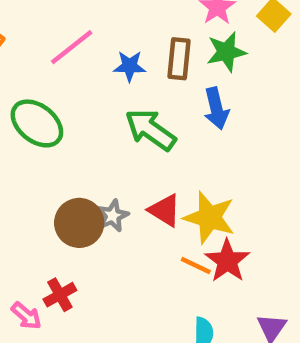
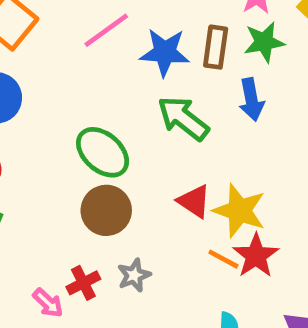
blue star: (130, 66) -> (165, 52), size x1.5
green ellipse: (37, 123) -> (103, 152), moved
gray star: (113, 216) -> (134, 275), moved

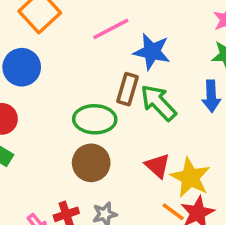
brown rectangle: (216, 47) -> (128, 89), moved
green ellipse: (103, 152) -> (95, 119), turned -48

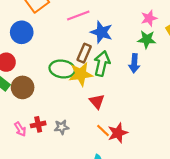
green arrow: (158, 103) -> (102, 63), turned 50
brown circle: (91, 163) -> (23, 87), moved
yellow star: (190, 178) -> (81, 74), moved, turned 30

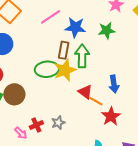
green star: (147, 39) -> (107, 30), moved
blue arrow: (134, 63) -> (114, 84), moved
orange line: (103, 131) -> (96, 101), moved

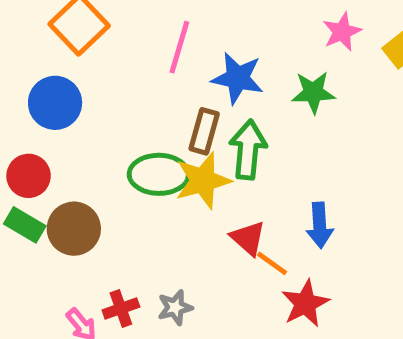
pink line: (51, 17) -> (179, 47), turned -45

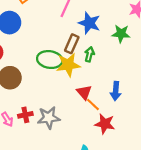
green arrow: (248, 150) -> (89, 54), size x0.6
red star: (305, 304) -> (105, 124), turned 30
gray star: (175, 307) -> (49, 118), size x1.5

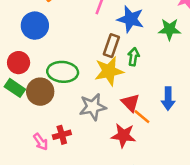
green ellipse: (50, 60) -> (63, 72), moved
gray star: (49, 118) -> (93, 107), moved
red star: (105, 124) -> (123, 135), moved

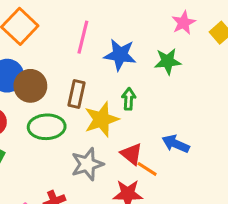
brown rectangle: (111, 46) -> (76, 94), moved
brown circle: (40, 92) -> (30, 86), moved
blue arrow: (168, 99) -> (176, 144), turned 120

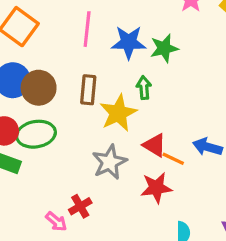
green star: (168, 61) -> (164, 48), moved
green ellipse: (47, 127) -> (36, 134), moved
blue arrow: (176, 144) -> (207, 147), moved

